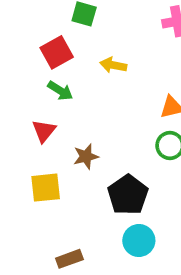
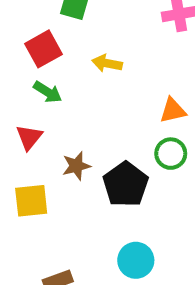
black pentagon: (128, 195) -> (126, 184), moved

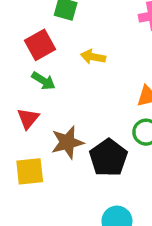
brown star: (76, 166) -> (67, 142), size x1.4

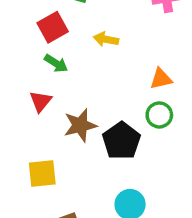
yellow square: (30, 171) -> (42, 173), moved

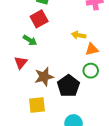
red square: (53, 27) -> (39, 19), moved
yellow arrow: (106, 39) -> (79, 35), moved
yellow square: (42, 173) -> (37, 105), moved

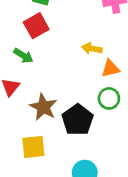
brown star: (44, 77) -> (43, 107), turned -30

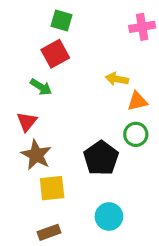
brown star: (43, 107) -> (36, 155), moved

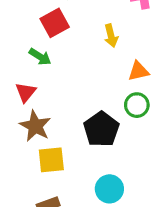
yellow arrow: (117, 79) -> (111, 36), moved, turned -115

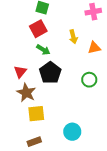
green arrow: (40, 57) -> (43, 50), moved
orange triangle: (138, 71) -> (94, 48), moved
black pentagon: (101, 129) -> (50, 73), moved

